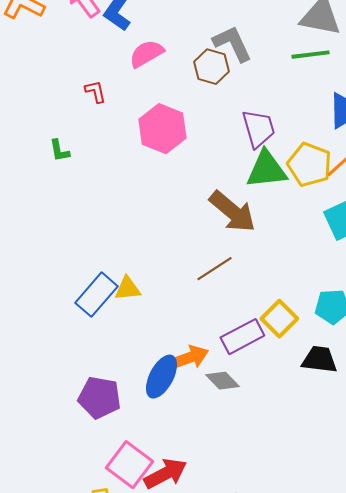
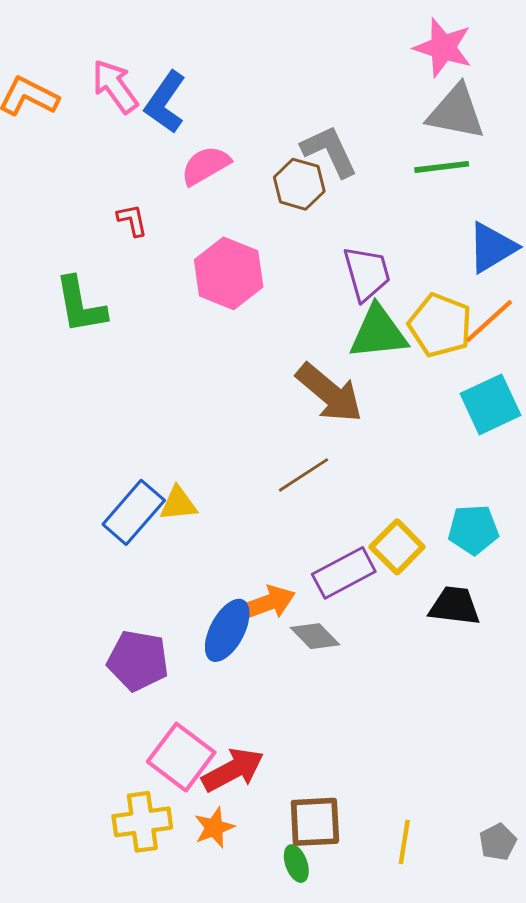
green L-shape: (59, 151) -> (80, 305), size x1.8

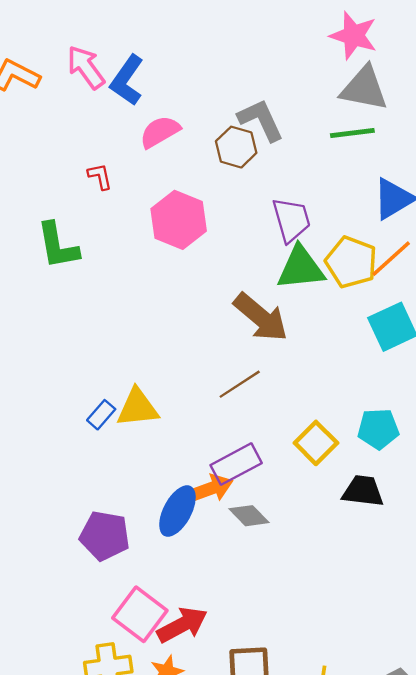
yellow triangle: (178, 504) -> (138, 408), size x1.4
blue rectangle: (134, 512) -> (101, 415), size x0.6
purple rectangle: (344, 573) -> (236, 464), moved

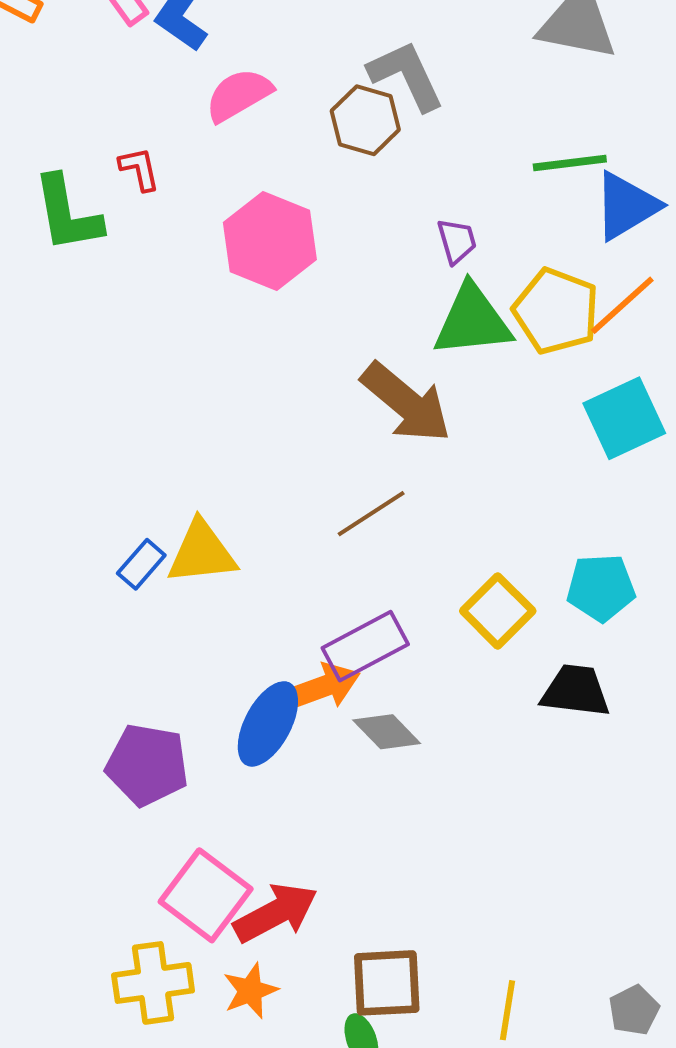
green line: (352, 133) -> (570, 163), moved
purple trapezoid: (291, 220) -> (457, 241), size x0.6
green L-shape: (58, 246) -> (67, 214), moved

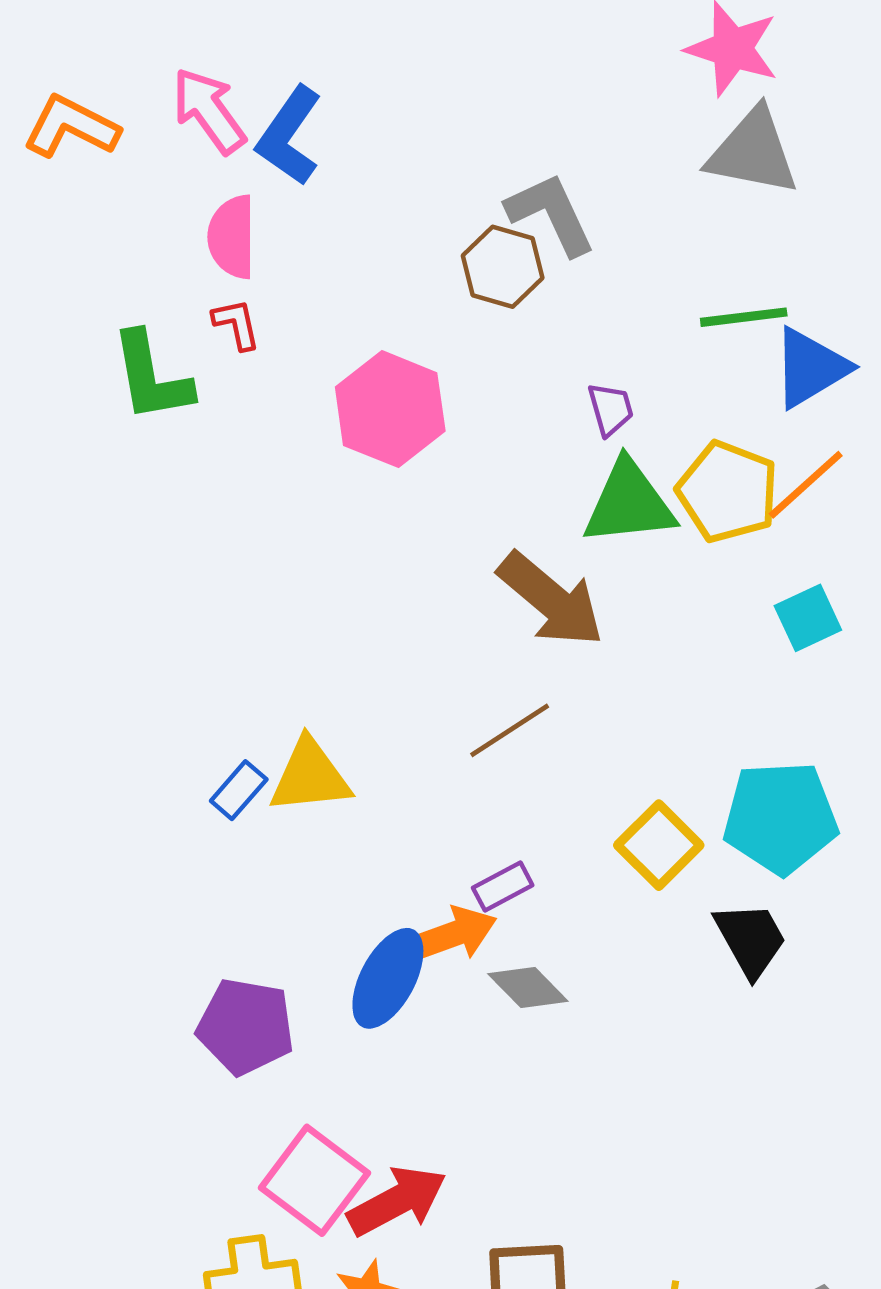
pink semicircle: (239, 95) -> (232, 237), moved, turned -60
cyan square: (624, 418) -> (808, 618), size x0.7
cyan pentagon: (601, 588) -> (780, 818), size x1.4
purple rectangle: (365, 646) -> (503, 886), size x0.6
black trapezoid: (576, 691) -> (751, 939), turned 54

